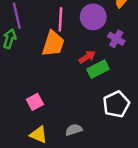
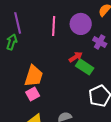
orange trapezoid: (53, 44) -> (34, 76), moved
green rectangle: (98, 69) -> (85, 67), turned 60

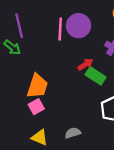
purple circle: (81, 24) -> (78, 26), moved
green arrow: (12, 42) -> (12, 47), turned 112

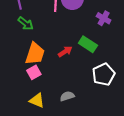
green arrow: (12, 47) -> (26, 23), moved
red arrow: (85, 64) -> (65, 52), moved

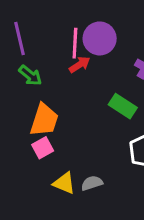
red arrow: (65, 52) -> (80, 65), moved
yellow triangle: (37, 100) -> (64, 183), moved

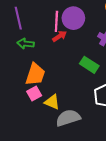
green arrow: (30, 75) -> (26, 44), turned 147
yellow triangle: (64, 183) -> (52, 102), moved
gray semicircle: (92, 183) -> (68, 118), size x1.6

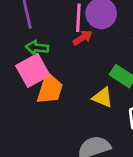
pink square: (34, 93) -> (33, 70), moved, size x1.6
yellow triangle: (52, 102) -> (103, 97), moved

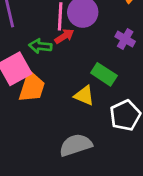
green arrow: (37, 48) -> (40, 46), moved

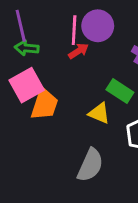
green arrow: (40, 46) -> (27, 48), moved
gray semicircle: (76, 145) -> (90, 165), turned 132

